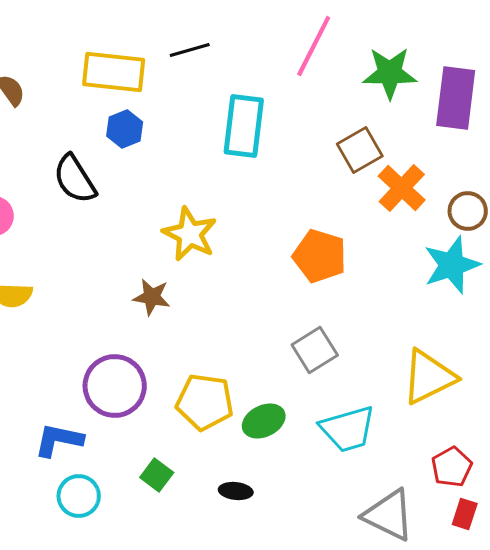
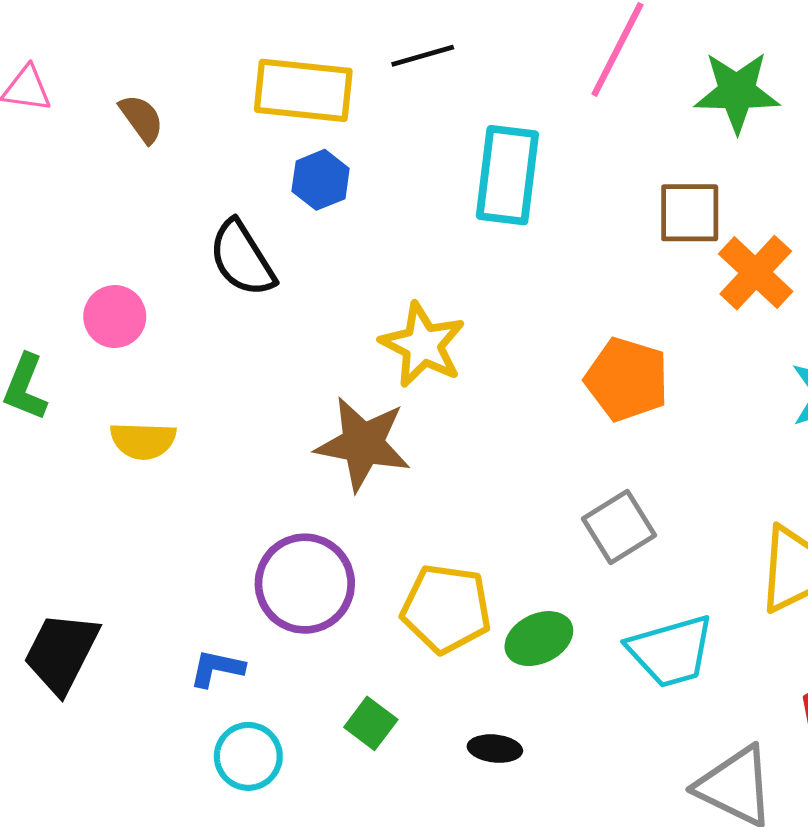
brown square: (360, 150) -> (690, 213), turned 30
brown star: (152, 297) -> (363, 444), size x1.6
blue L-shape: (59, 440) -> (217, 668), size x0.7

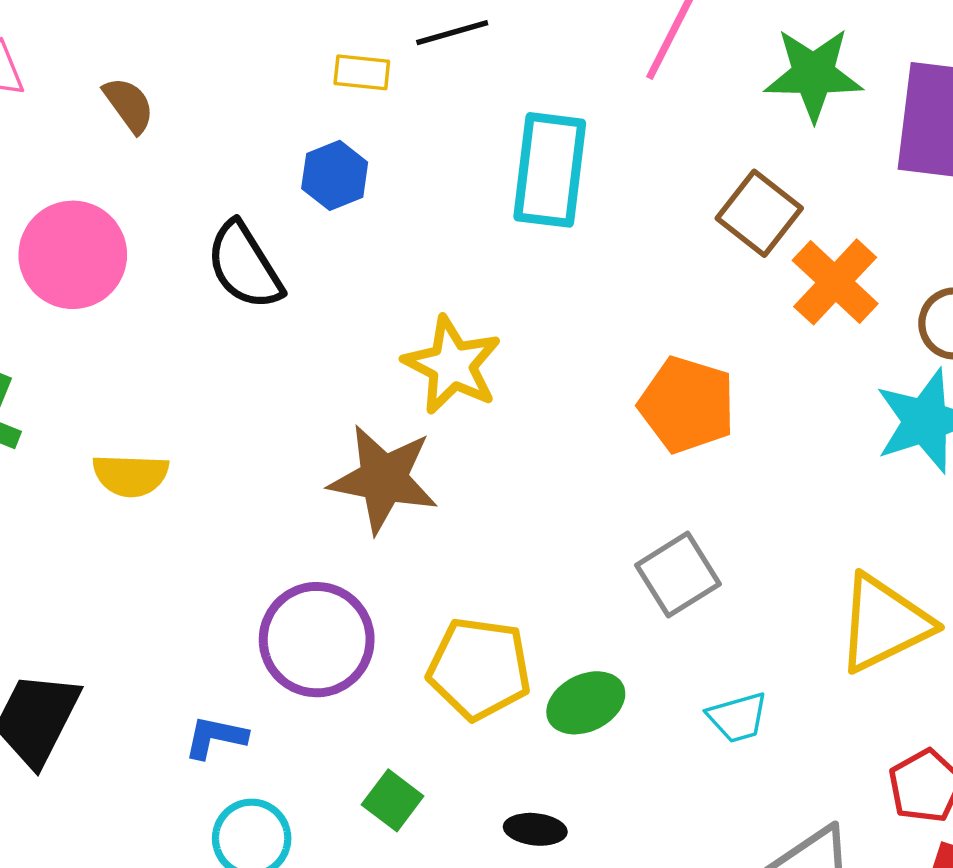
yellow rectangle: (303, 90) -> (362, 72), moved, size x0.5
brown square: (690, 213) -> (759, 213), turned 38
pink circle: (115, 317) -> (73, 255), moved, size x1.5
cyan trapezoid: (671, 651) -> (738, 717), size x0.6

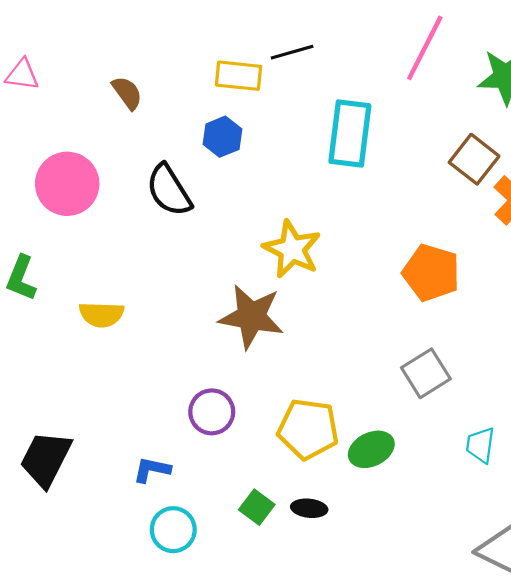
yellow rectangle: (362, 72) -> (239, 76), size x1.4
brown semicircle: (129, 105) -> (127, 93), moved
purple circle: (317, 640) -> (212, 412), size x0.7
cyan trapezoid: (738, 717) -> (480, 445), moved, turned 114
black ellipse: (535, 829) -> (309, 508), moved

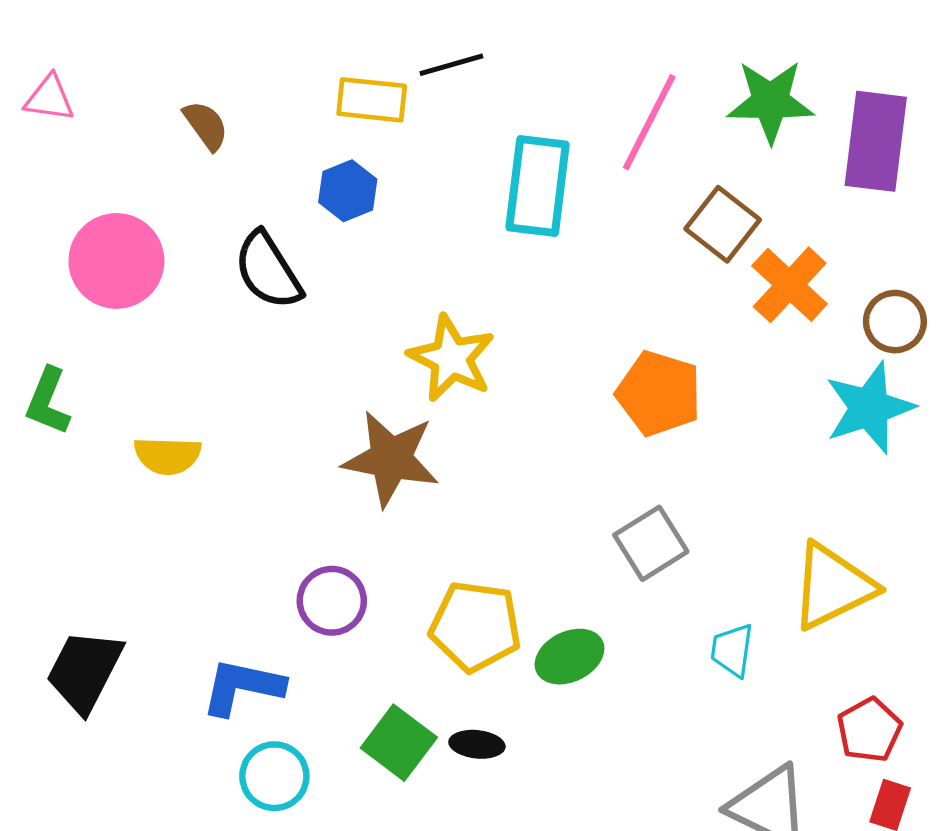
pink line: (425, 48) -> (649, 122), moved
blue L-shape: (152, 470) -> (242, 687), size x1.5
green square: (257, 507) -> (399, 743), size x1.4

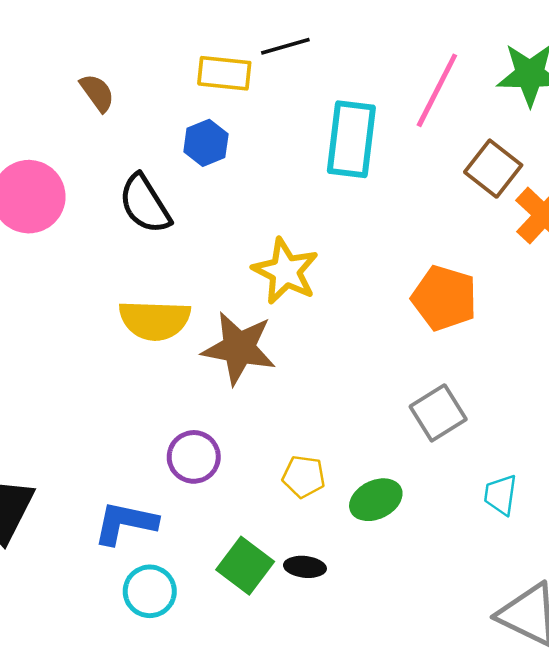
yellow semicircle: (167, 456) -> (155, 320), moved, size x1.4
yellow pentagon: (475, 626) -> (304, 476), size x0.6

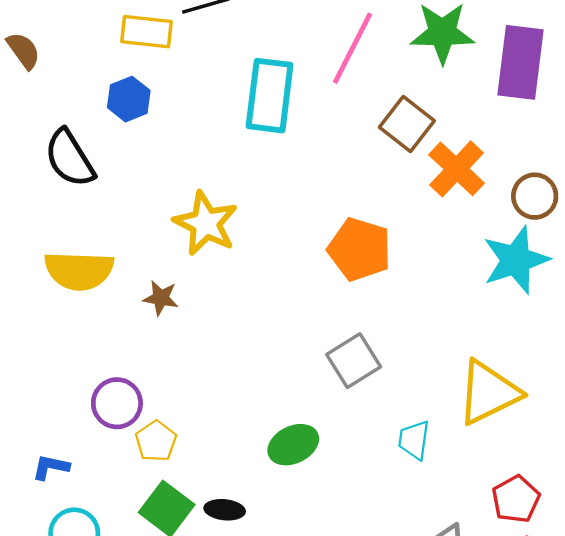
brown star: (239, 348) -> (161, 298), size x0.5
yellow pentagon: (304, 476) -> (156, 441), moved, turned 30
blue L-shape: (125, 523) -> (51, 467), size x0.6

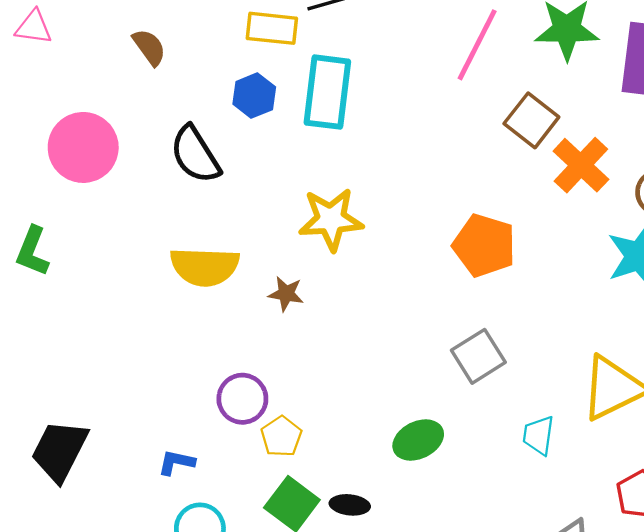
cyan rectangle: (270, 96) -> (327, 92), moved
yellow star: (206, 223) -> (331, 219), turned -30

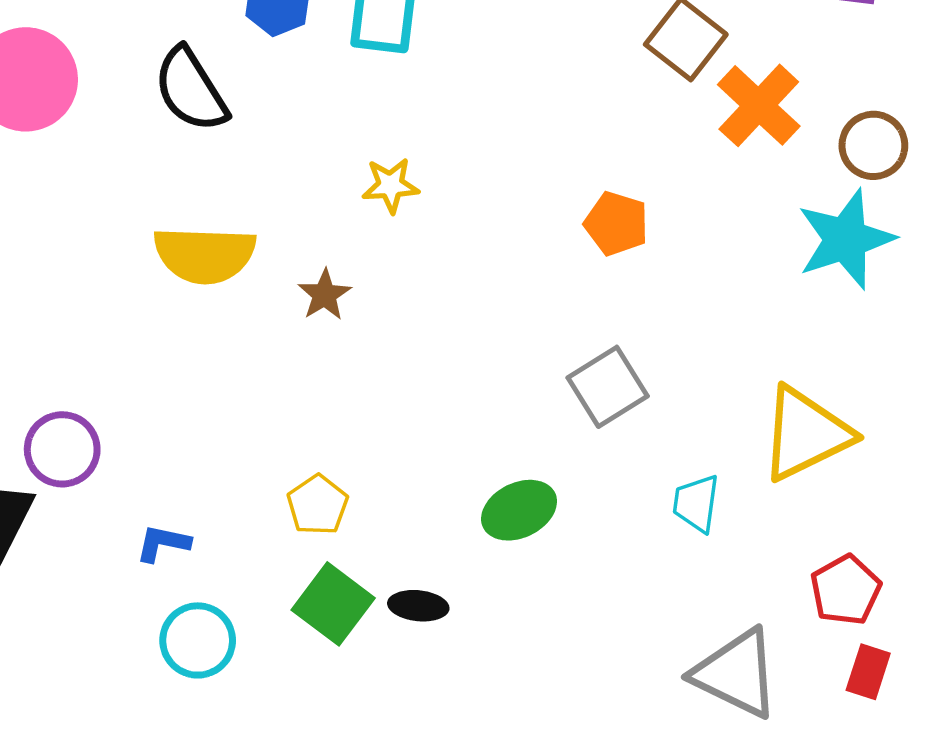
yellow star: (331, 219) -> (390, 185), size x0.6
orange pentagon: (484, 245) -> (616, 224), size x0.7
brown star: (286, 294) -> (324, 295), turned 30
purple circle: (242, 399) -> (62, 449), moved

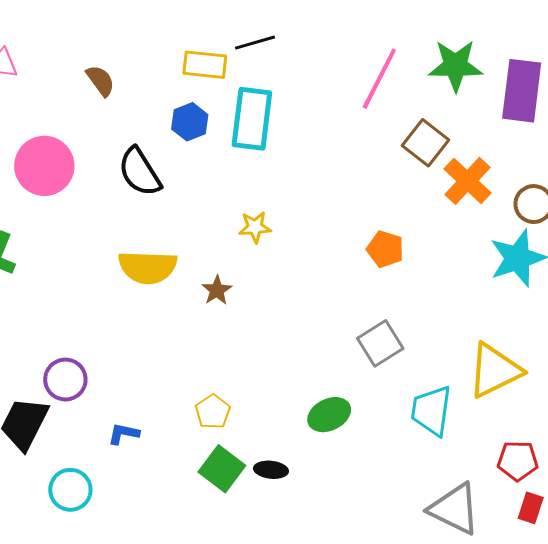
cyan trapezoid: (696, 503) -> (431, 411), size x1.5
red pentagon: (846, 590) -> (518, 461), turned 30
cyan circle: (198, 640) -> (70, 490), moved

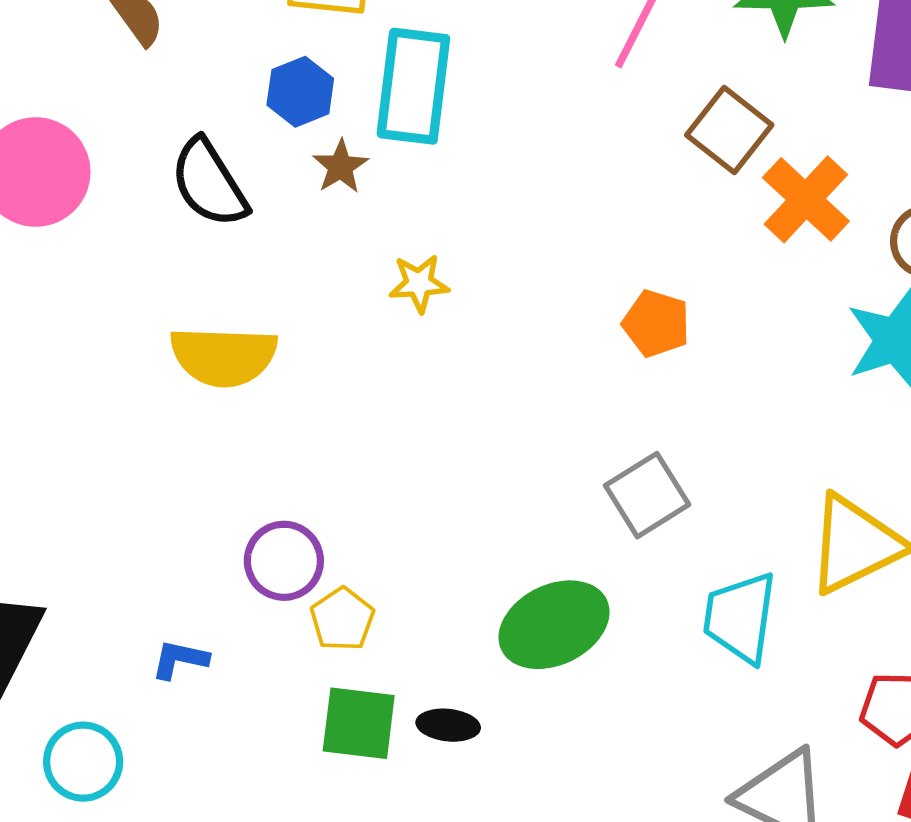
brown star: (217, 290) -> (340, 167), moved
purple circle: (65, 380) -> (284, 561), moved
green ellipse: (329, 415) -> (554, 625), size x1.4
green square: (222, 469) -> (359, 723), turned -30

